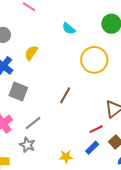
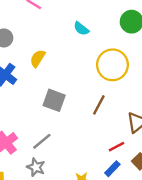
gray square: (18, 92) -> (54, 100), moved
brown line: (65, 95) -> (99, 105), moved

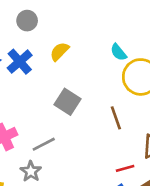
cyan semicircle: (81, 29) -> (119, 52), moved
brown line: (99, 105) -> (116, 118), turned -60

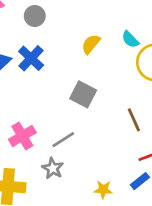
yellow semicircle: (59, 51) -> (91, 44), moved
brown line: (116, 118) -> (134, 120), moved

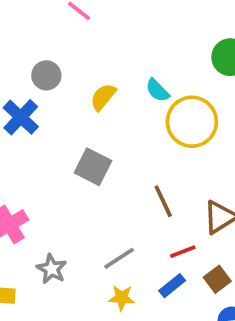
gray circle: (35, 16) -> (46, 75), moved
gray line: (63, 140) -> (119, 258), moved

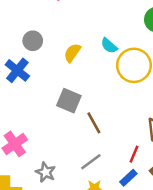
brown line: (163, 201) -> (94, 123), moved
red line: (183, 252) -> (134, 154), turned -42

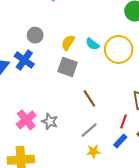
cyan semicircle: (109, 46) -> (92, 44), moved
gray square: (69, 101) -> (68, 67), moved
gray star: (46, 172) -> (50, 121), moved

